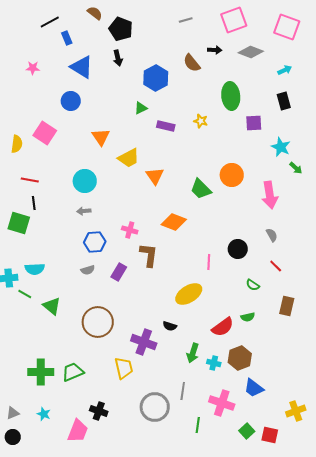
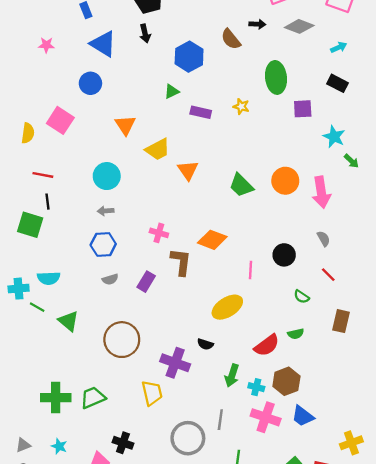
black rectangle: (284, 101) -> (337, 83), turned -48
orange circle: (232, 175) -> (285, 181), moved
orange diamond: (174, 222) -> (212, 240), moved
blue hexagon: (95, 242) -> (103, 244), moved
pink cross: (222, 403) -> (266, 417), moved

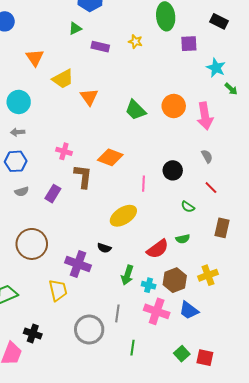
yellow cross: (351, 443) -> (208, 275), moved

